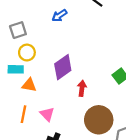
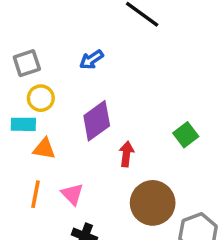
blue arrow: (59, 16) -> (91, 60), moved

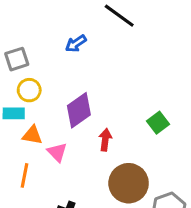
blue arrow: (91, 60) -> (76, 44), moved
pink triangle: (72, 194) -> (57, 152), moved

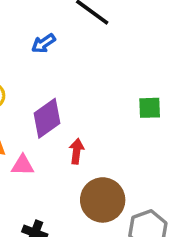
green square: (158, 123) -> (150, 108), moved, turned 35
pink triangle: (57, 152) -> (23, 165), turned -45

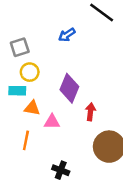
purple diamond: (47, 118) -> (69, 88), turned -32

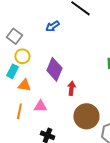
gray square: (20, 47) -> (14, 36), turned -35
cyan rectangle: (17, 91) -> (12, 71), turned -64
pink triangle: (52, 122) -> (40, 106), moved

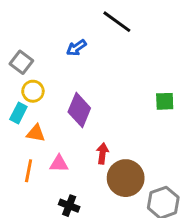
red arrow: (71, 88) -> (102, 153), moved

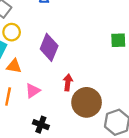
pink triangle: (59, 164) -> (33, 91), turned -35

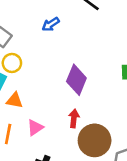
purple diamond: (49, 47) -> (76, 80), moved

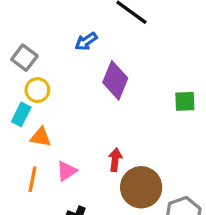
purple diamond: (76, 80) -> (115, 80), moved

